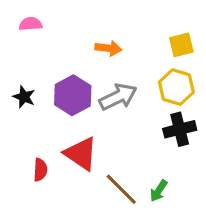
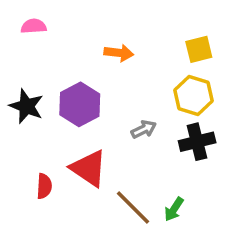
black star: (24, 97) -> (26, 106), size x1.4
gray arrow: (118, 97) -> (144, 129), moved, size x0.6

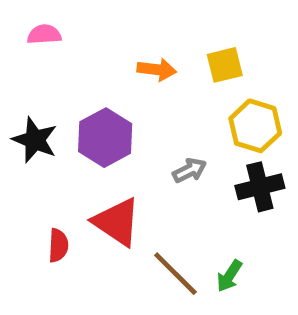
yellow square: (199, 49) -> (225, 65), moved

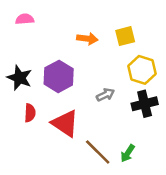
red semicircle: (58, 245) -> (30, 113), moved

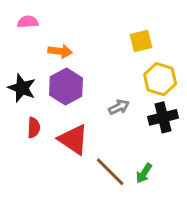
orange arrow: (87, 39) -> (60, 51), moved

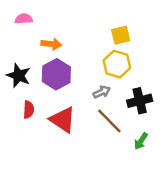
yellow hexagon: (160, 79) -> (117, 64), moved
brown line: (110, 172) -> (109, 121), moved
green arrow: (144, 173) -> (141, 141), moved

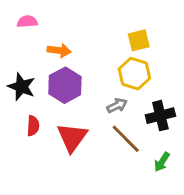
red triangle: (63, 120) -> (72, 137), turned 32

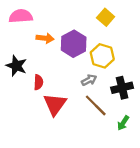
pink semicircle: (27, 22) -> (21, 16), size x1.5
yellow square: (139, 40) -> (106, 17), moved, turned -35
purple hexagon: (65, 85) -> (74, 44), moved
red semicircle: (33, 126) -> (38, 82), moved

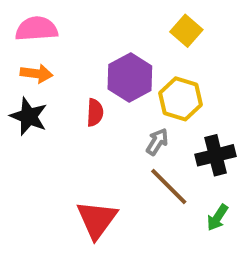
orange arrow: (45, 38) -> (36, 74), moved
gray arrow: (89, 80) -> (157, 142), turned -32
red semicircle: (38, 82) -> (95, 113), moved
red triangle: (55, 104) -> (97, 220), moved

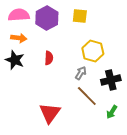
yellow square: (186, 31) -> (80, 16), moved, turned -35
purple hexagon: (130, 77) -> (47, 18), moved

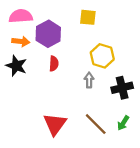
purple hexagon: (47, 18) -> (48, 34), moved
gray arrow: (81, 73) -> (89, 80), turned -32
brown line: (87, 96) -> (96, 124), moved

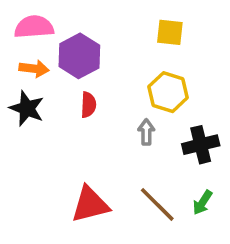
yellow square: (88, 17) -> (170, 32), moved
red triangle: (55, 124) -> (90, 204), turned 40

